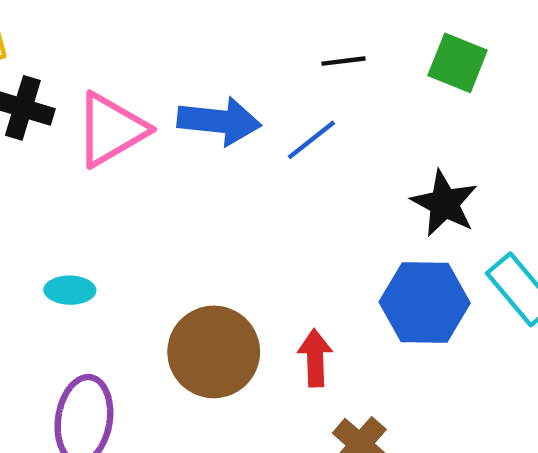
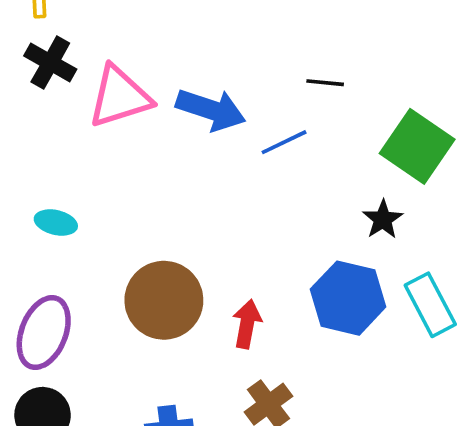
green square: (458, 63) -> (417, 146), moved, size x1.4
black star: (444, 203) -> (383, 219), size x0.7

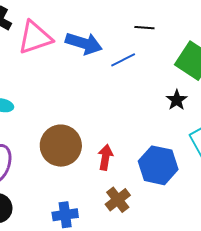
blue hexagon: (348, 298) -> (158, 165), moved

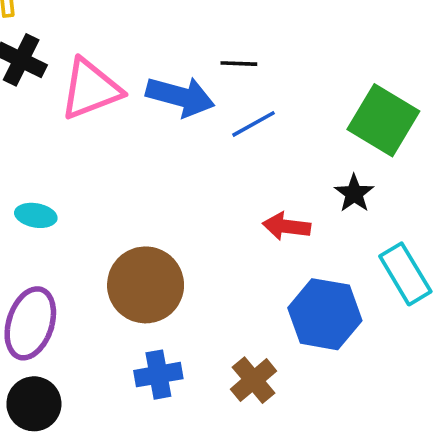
black line: (144, 28) -> (239, 64), moved
red arrow: (105, 157) -> (286, 226), moved, turned -90
blue cross: (65, 215) -> (158, 375), moved

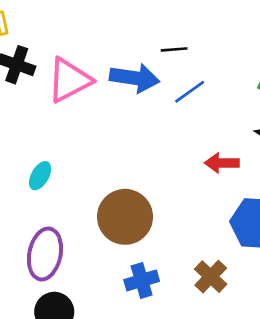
cyan ellipse: (36, 215) -> (40, 176), turned -64

